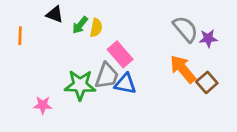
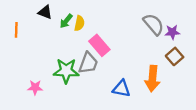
orange arrow: (183, 69) -> (152, 79), moved, turned -135
brown square: (207, 82) -> (175, 56), moved
blue triangle: (125, 84) -> (121, 89), moved

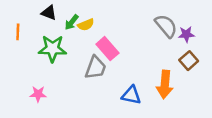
yellow semicircle: (79, 23) -> (86, 25), turned 56
green star: (66, 71) -> (52, 49), moved

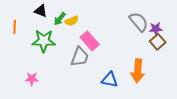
brown square: (189, 61) -> (158, 42), moved

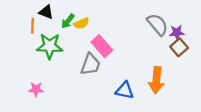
orange line: (15, 27) -> (33, 26), moved

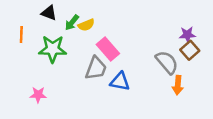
gray semicircle: (157, 25) -> (167, 62), moved
orange line: (33, 26) -> (21, 35), moved
orange arrow: (156, 80) -> (178, 85), moved, size x0.7
blue triangle: (125, 90) -> (120, 82), moved

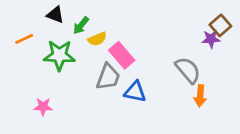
yellow semicircle: (86, 25) -> (97, 39), moved
orange line: (21, 35) -> (24, 39), turned 63
brown square: (190, 50) -> (220, 25), moved

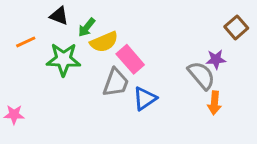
yellow semicircle: (97, 39) -> (104, 42), size x1.4
purple star: (211, 39) -> (216, 59), moved
blue triangle: (135, 92) -> (145, 99), turned -45
pink star: (43, 107) -> (14, 115), moved

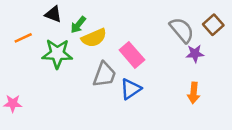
pink rectangle: (130, 59) -> (132, 55), moved
gray semicircle: (201, 75) -> (182, 30), moved

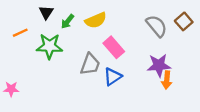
black triangle: (53, 14) -> (46, 12), turned 42
yellow semicircle: (94, 38) -> (96, 20), moved
purple star: (195, 54) -> (159, 65), moved, size x1.5

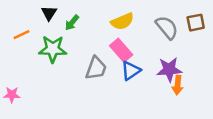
yellow semicircle: (96, 20) -> (122, 21), moved
brown square: (184, 21) -> (196, 23), turned 30
blue triangle: (113, 77) -> (131, 71), moved

